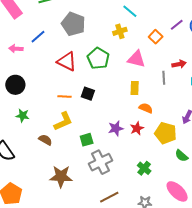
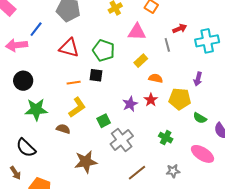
pink arrow: (16, 49) -> (17, 45), size x1.5
green pentagon: (98, 58) -> (104, 50), moved
yellow rectangle: (135, 88) -> (141, 61), turned 56
green star: (23, 116) -> (36, 110), size x1.6

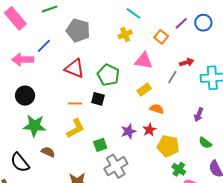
gray line: (167, 45) -> (172, 77), turned 40
yellow pentagon: (180, 99) -> (168, 146), moved
green semicircle: (200, 118) -> (205, 143), moved
brown semicircle: (63, 129) -> (48, 152), moved
green cross: (166, 138) -> (179, 169), moved

